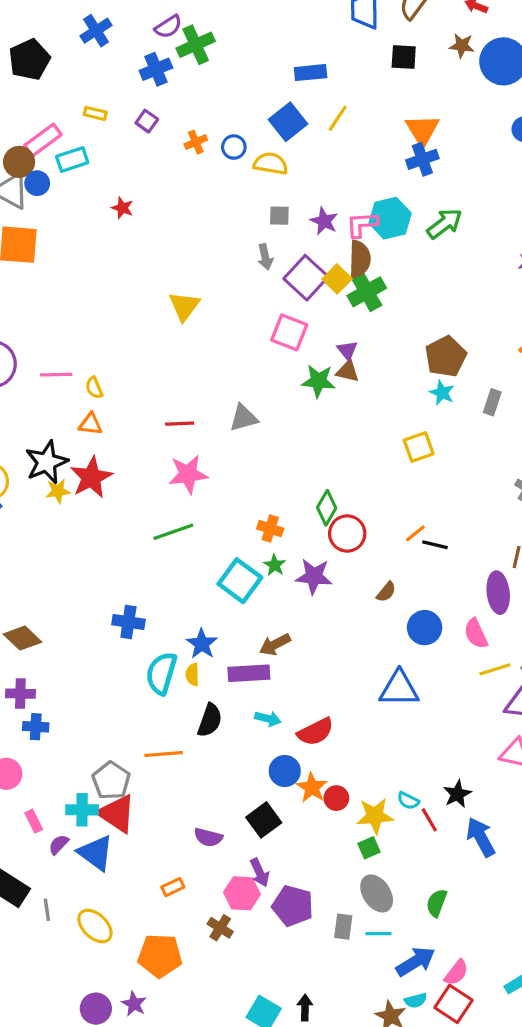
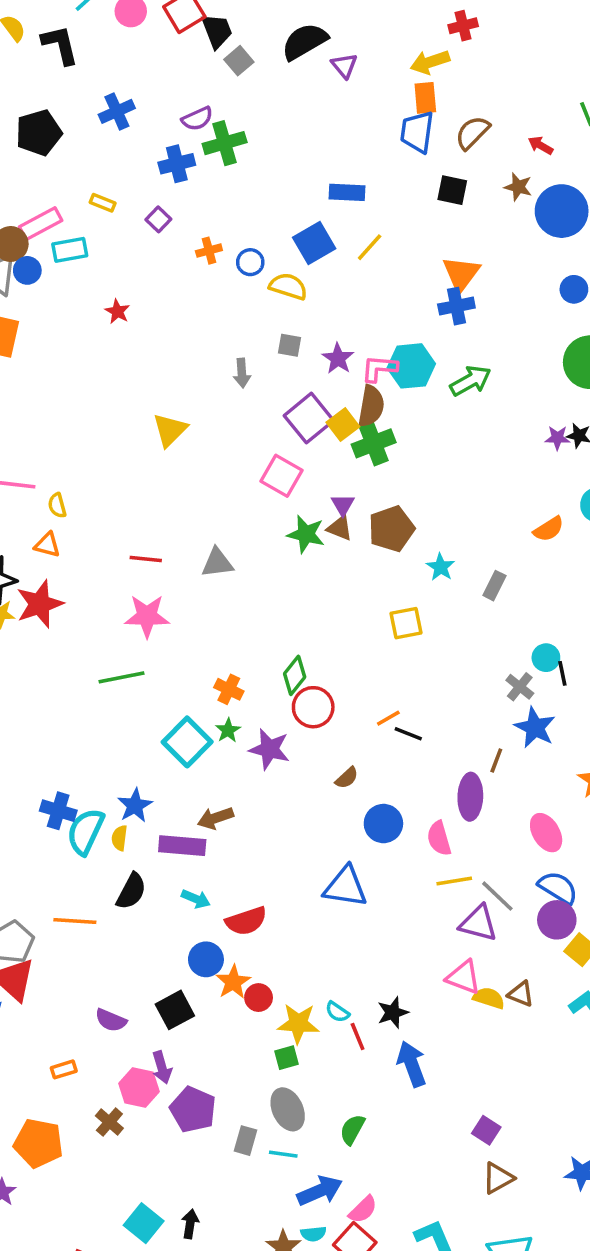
gray arrow: (265, 257) -> (242, 373), moved
brown pentagon: (446, 356) -> (392, 529), moved
blue cross: (128, 622) -> (58, 811), moved

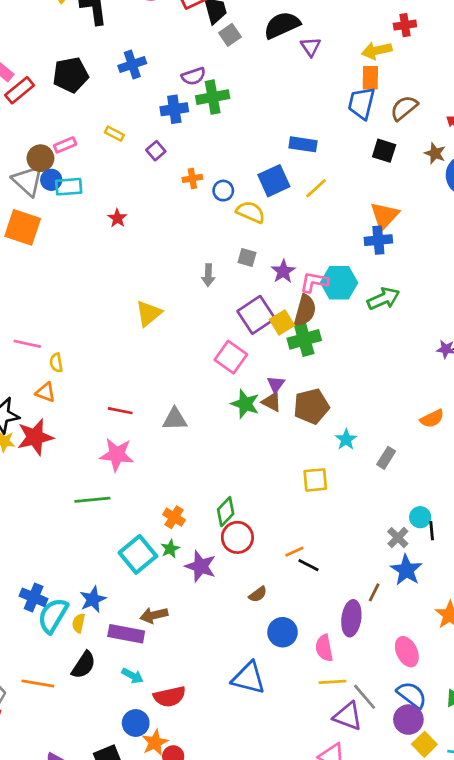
pink rectangle: (41, 224) -> (65, 145), size x0.7
cyan rectangle: (70, 250) -> (69, 187), moved

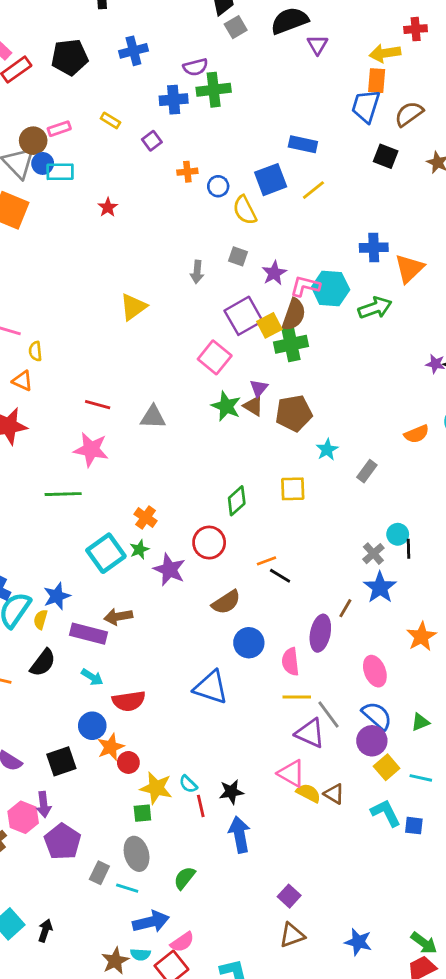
yellow semicircle: (251, 212) -> (245, 210), turned -144
orange triangle: (384, 216) -> (409, 268), moved
green diamond: (226, 512) -> (237, 501), moved
brown semicircle: (258, 594) -> (226, 602), size x1.5

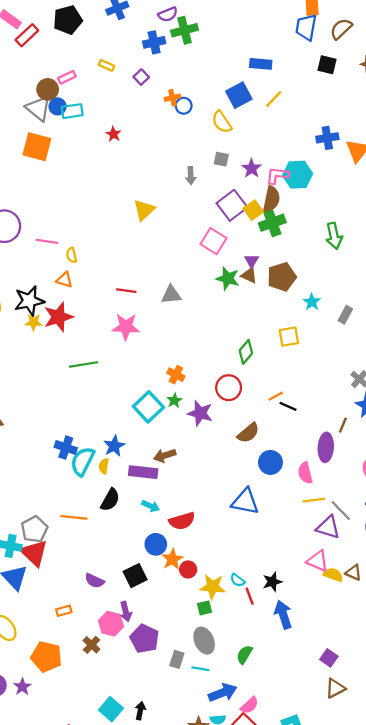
blue circle: (218, 186) -> (184, 106), moved
green arrow: (375, 308) -> (334, 236), moved, turned 105
green line: (63, 494) -> (84, 364), moved

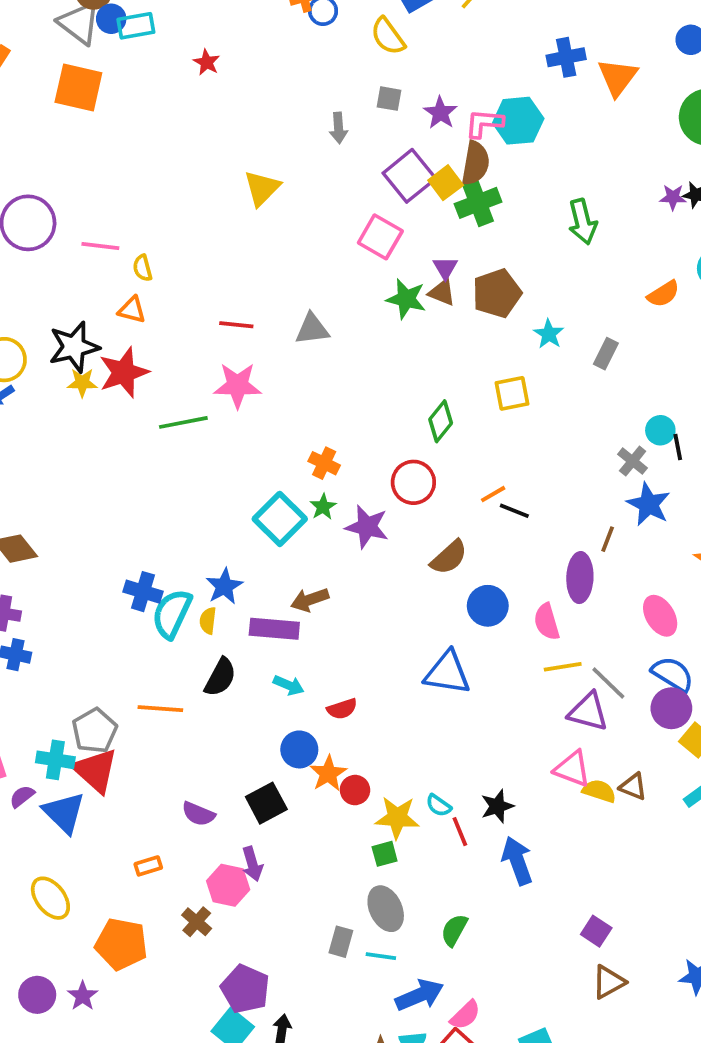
green line: (84, 364) -> (183, 422), moved
red semicircle: (182, 521) -> (342, 709), size x0.7
purple pentagon: (144, 639) -> (245, 989), moved

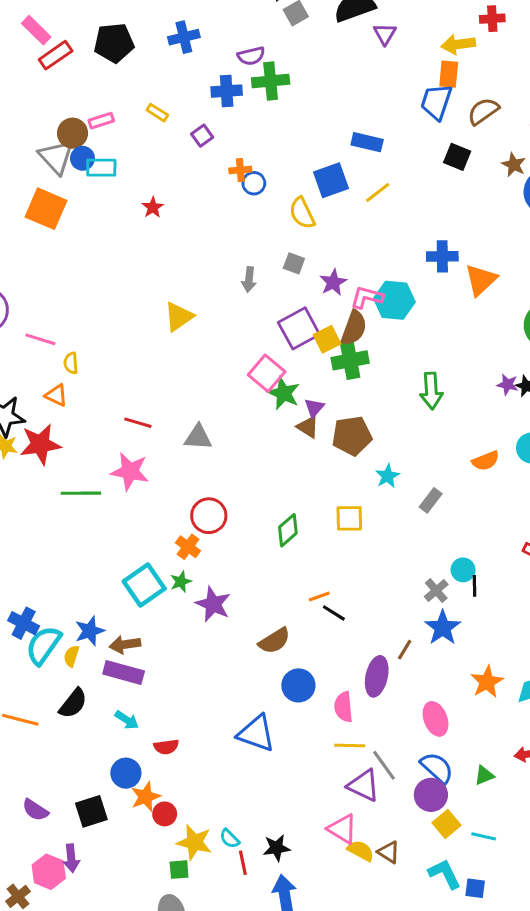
green star: (406, 299) -> (284, 393), moved
red circle: (413, 482) -> (209, 516), moved
brown arrow: (310, 600) -> (125, 645), moved

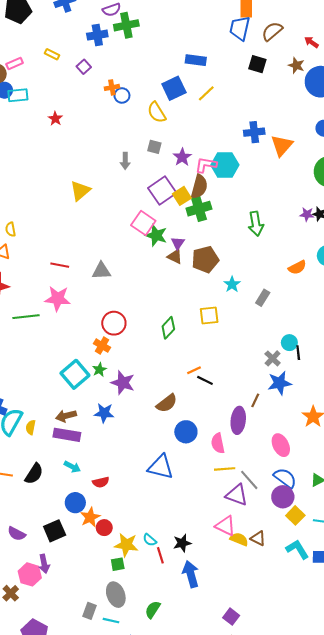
blue star: (443, 628) -> (279, 383), turned 30
blue star: (90, 631) -> (104, 413), moved, turned 30
black semicircle: (73, 703) -> (34, 474), moved

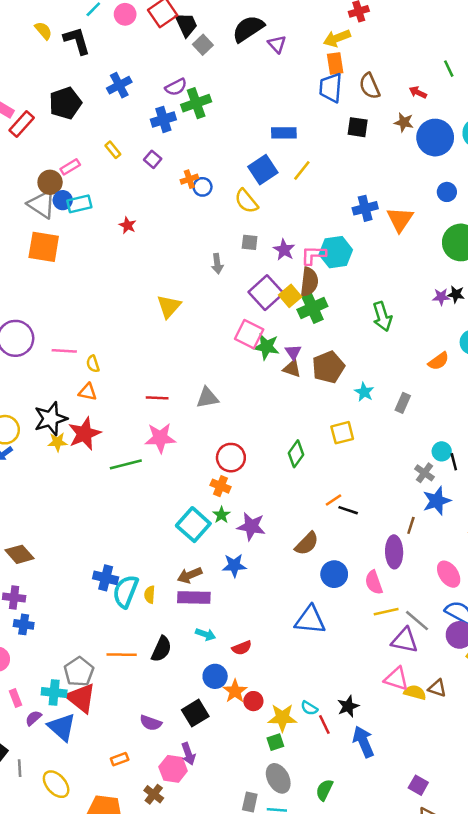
brown semicircle: (272, 31) -> (370, 86), turned -65
yellow rectangle: (52, 54) -> (113, 150), turned 32

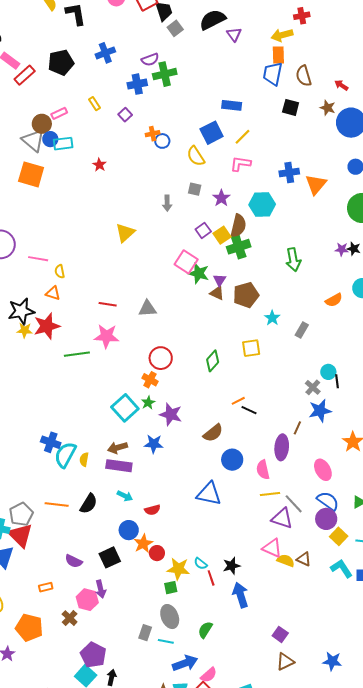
pink L-shape: (313, 255) -> (241, 164), moved
purple square: (266, 293) -> (203, 230), size x0.6

